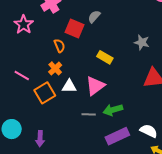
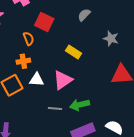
gray semicircle: (94, 17) -> (84, 15), moved
orange cross: (55, 68) -> (23, 61), turned 32

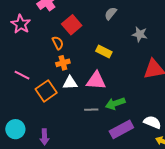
red square: (44, 22) -> (72, 25), turned 30
orange cross: (23, 61) -> (63, 63), moved
pink triangle: (63, 80) -> (96, 81), turned 45

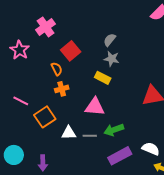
gray star: (140, 34) -> (112, 59), moved
white triangle: (70, 83) -> (69, 133), moved

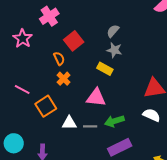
orange cross: (62, 89) -> (64, 79), turned -32
white semicircle: (151, 149) -> (152, 115), moved

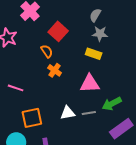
orange square: (46, 106) -> (32, 118), moved, turned 30

